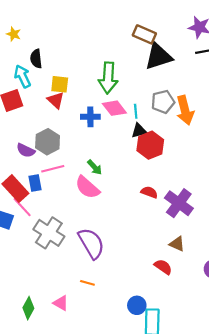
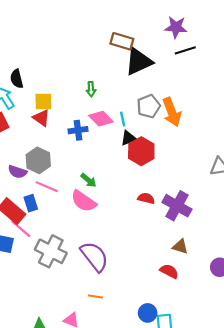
green arrow: (108, 78) -> (91, 89), size x0.5
pink line: (53, 169) -> (47, 187), turned 45

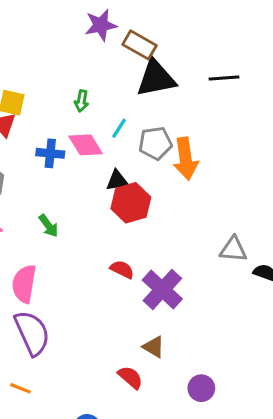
purple star: (176, 27) -> (101, 25), moved, turned -30
cyan line: (123, 119) -> (119, 128), moved, turned 32
pink semicircle: (84, 201) -> (24, 284), moved, turned 52

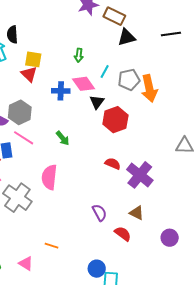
black triangle: (156, 78) -> (127, 37), size x0.7
black triangle: (117, 181) -> (97, 102), moved, turned -42
purple semicircle: (32, 333) -> (99, 213), moved, size x0.6

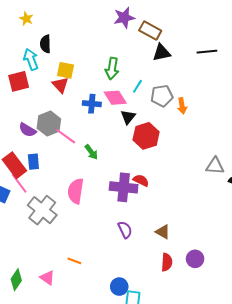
green arrow: (79, 55) -> (112, 68), size x1.5
orange arrow: (149, 88) -> (182, 106), size x0.6
pink line: (24, 138) -> (66, 136), moved
purple cross: (140, 175) -> (124, 187), moved, turned -36
red semicircle: (123, 234) -> (167, 262), moved, turned 54

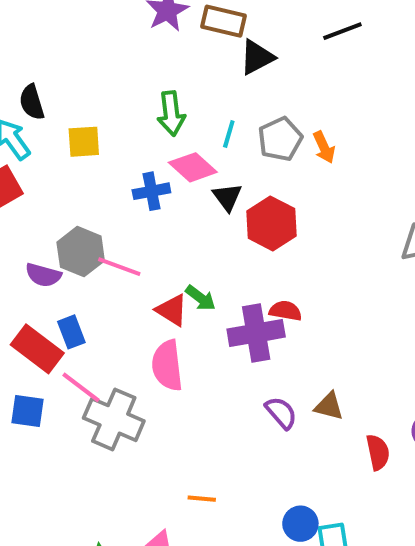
red triangle: (60, 85) -> (172, 310), moved
green arrow: (91, 152) -> (201, 298), moved
pink line: (19, 183) -> (81, 387), moved
brown triangle: (163, 232) -> (329, 406), moved

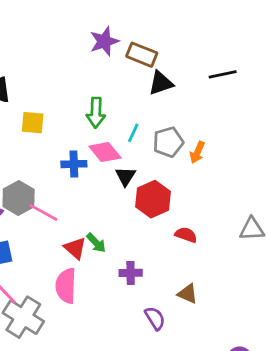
orange arrow: (324, 147) -> (197, 152), turned 40
red semicircle: (285, 311) -> (186, 235), moved
purple cross: (256, 333) -> (131, 273), size x0.6
brown triangle: (329, 406) -> (188, 294), moved
purple semicircle: (281, 413) -> (155, 318), moved

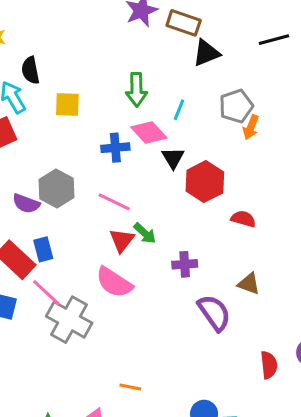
gray pentagon: (168, 142) -> (236, 106), moved
pink line: (44, 212) -> (114, 202), moved
red triangle: (75, 248) -> (122, 240), turned 30
pink semicircle: (66, 286) -> (114, 282), turned -56
purple semicircle: (155, 318) -> (214, 313), size x1.4

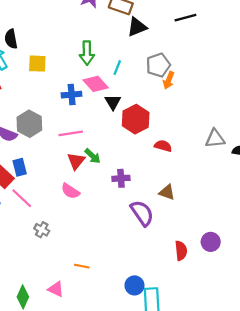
pink line: (114, 202) -> (71, 133), turned -35
pink semicircle: (114, 282) -> (70, 191), size x0.7
gray cross: (69, 320) -> (42, 230), moved, size x0.5

